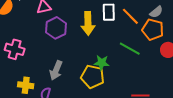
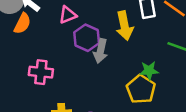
gray arrow: (56, 70) -> (101, 51), moved
yellow pentagon: (93, 77) -> (141, 89), turned 30

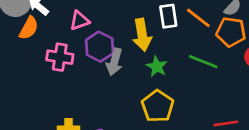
green star: (149, 71) -> (157, 67), moved, turned 30
pink cross: (41, 72) -> (60, 57), moved

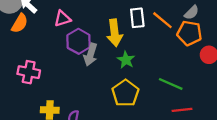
pink cross: (60, 57) -> (29, 72), moved
green line: (203, 62) -> (171, 84), moved

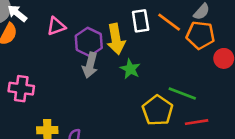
purple hexagon: (79, 41) -> (89, 42), moved
yellow pentagon: (125, 93) -> (158, 110), moved

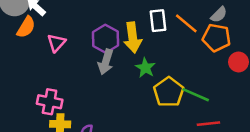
pink triangle: (56, 26) -> (56, 43), moved, turned -30
pink cross: (21, 89) -> (50, 102), moved
yellow pentagon: (158, 110) -> (169, 92), moved

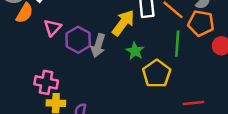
yellow arrow: (133, 37) -> (123, 23), turned -136
purple hexagon: (106, 39) -> (78, 40), moved
green line: (196, 95) -> (177, 44), moved, turned 70

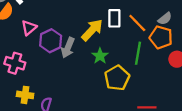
pink cross: (46, 82) -> (15, 63), moved

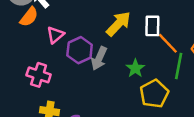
orange line: (137, 23) -> (168, 43), moved
yellow arrow: (92, 30) -> (119, 24), moved

